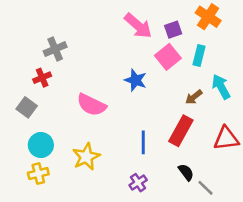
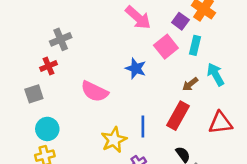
purple square: (173, 30) -> (180, 21), moved, turned -35
gray square: (27, 107) -> (34, 94), turned 36
yellow star: (86, 157) -> (114, 140), moved

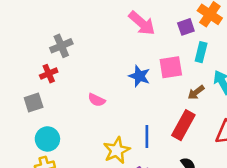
purple square: (180, 21) -> (186, 27), turned 35
pink square: (166, 47) -> (171, 67), moved, turned 30
pink semicircle: (94, 91) -> (97, 100), size x0.6

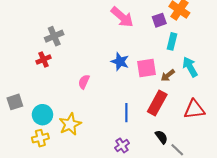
pink square: (171, 67) -> (147, 68), moved
pink semicircle: (97, 100) -> (84, 82), turned 88
gray square: (34, 102) -> (15, 102), moved
yellow star: (117, 150) -> (70, 124), moved

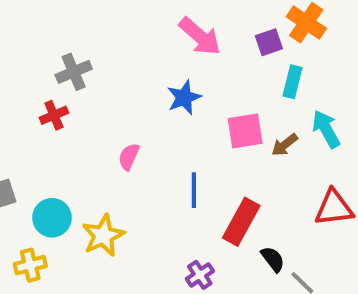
blue star: (120, 62) -> (184, 97), moved, turned 30
red rectangle: (157, 103) -> (241, 222), moved
blue line: (126, 113) -> (194, 190), moved
yellow cross: (40, 138) -> (30, 265), moved

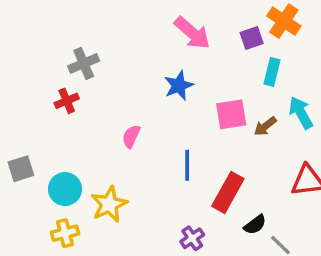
black semicircle: (273, 259) -> (255, 225), turned 90
yellow cross: (30, 265) -> (65, 233), moved

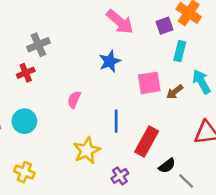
cyan circle: (65, 189) -> (24, 121), moved
yellow star: (109, 204) -> (87, 150), moved
yellow cross: (65, 233) -> (24, 172), turned 36

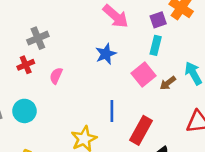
cyan rectangle: (180, 51) -> (156, 45), moved
pink square: (149, 83) -> (144, 75), turned -30
pink semicircle: (74, 100) -> (56, 76), moved

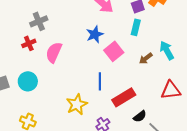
pink square: (144, 75) -> (114, 51), moved
pink semicircle: (56, 76) -> (54, 52), size x1.5
red rectangle: (141, 130) -> (124, 97), turned 30

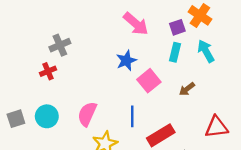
cyan arrow: (167, 50) -> (206, 51), moved
pink semicircle: (54, 52) -> (87, 114), moved

